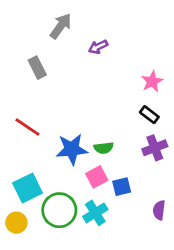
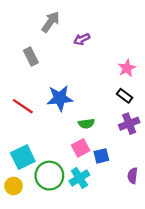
blue star: (72, 149) -> (60, 98), moved

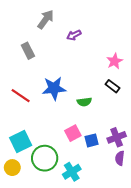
green semicircle: (86, 124) -> (84, 102), moved
purple cross: (129, 124) -> (117, 137), moved
cyan cross: (79, 178) -> (72, 172), moved

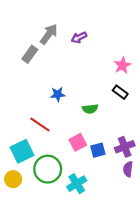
gray arrow: (46, 19) -> (49, 34), moved
gray rectangle: (28, 51) -> (30, 54), turned 63
blue star: (54, 88) -> (58, 94), size x0.6
red line: (21, 96) -> (40, 124), moved

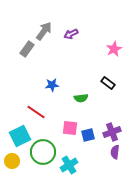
pink star: (122, 65) -> (114, 49), moved
pink square: (78, 142) -> (70, 128), turned 35

